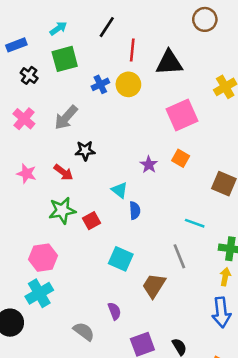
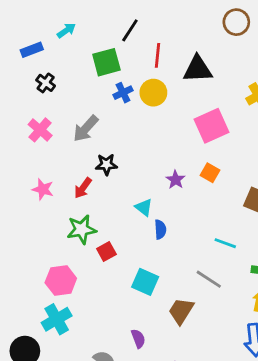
cyan arrow: (58, 28) -> (66, 30), moved
green square: (65, 59) -> (106, 62), moved
red arrow: (63, 172) -> (83, 188), turned 90
red square: (91, 221) -> (106, 252), moved
gray line: (179, 256) -> (209, 279), turned -35

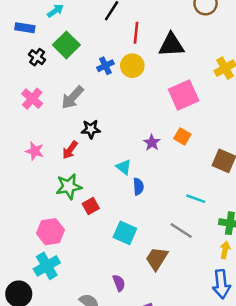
blue rectangle: (32, 50) -> (25, 28), turned 30
green square: (106, 62) -> (66, 45), moved, turned -30

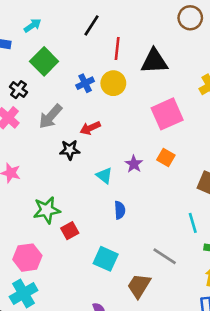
black cross: (37, 57) -> (18, 90), moved
red arrow: (70, 150) -> (90, 128), moved, turned 30
cyan triangle: (124, 167) -> (104, 175), moved
cyan line: (196, 199) -> (193, 223), moved, turned 54

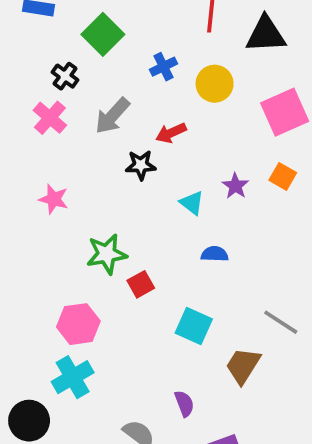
yellow circle: (113, 83) -> (215, 84), moved
blue semicircle: (120, 210) -> (215, 254), turned -84

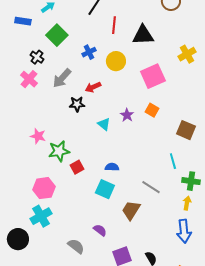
pink star: (54, 199) -> (38, 136), moved
blue semicircle: (215, 254) -> (112, 167), moved
purple semicircle: (184, 404) -> (100, 230), turned -32

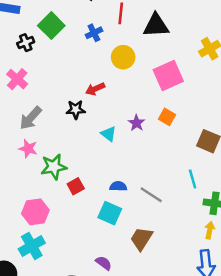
blue cross: (89, 52) -> (94, 33), moved
black cross: (37, 57) -> (26, 43), moved, turned 32
gray arrow: (62, 78) -> (31, 118), moved
gray line: (151, 187) -> (151, 195), moved

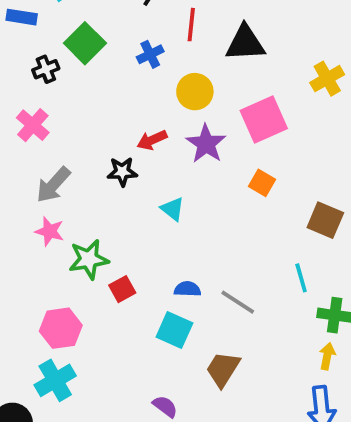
purple star: (137, 123) -> (206, 144), moved, size x1.5

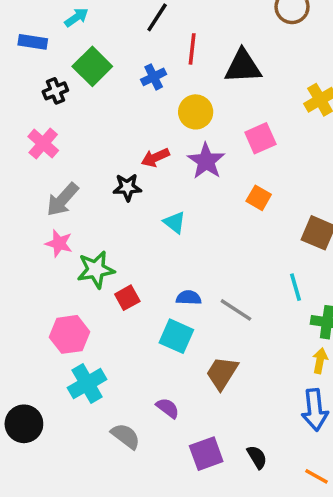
pink square: (264, 120) -> (260, 138), size x0.7
cyan cross: (55, 380) -> (87, 384), moved

